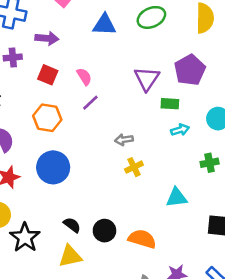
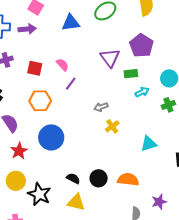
purple arrow: (47, 38) -> (27, 29), moved
green cross: (210, 163) -> (168, 105), moved
yellow triangle: (70, 256) -> (76, 202), turned 36

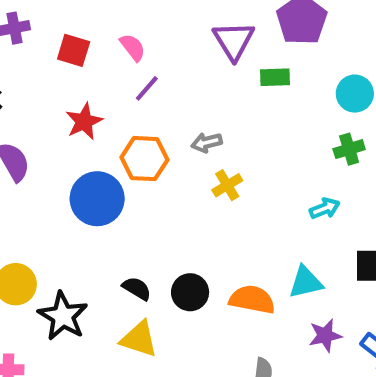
cyan arrow: (142, 92) -> (325, 208), moved
orange hexagon: (40, 101) -> (144, 159), moved
cyan triangle: (149, 144) -> (306, 282), moved
red star: (19, 151) -> (84, 121), moved
purple star: (159, 202) -> (325, 335), moved

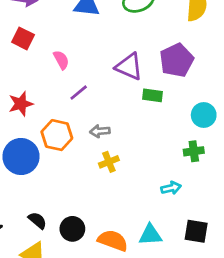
purple triangle: (234, 41) -> (129, 67), turned -44
red square: (74, 50) -> (23, 38), moved
purple line: (147, 88) -> (79, 93), moved

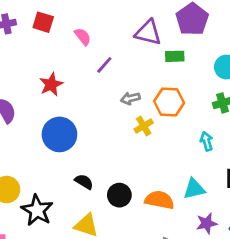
orange hexagon: (57, 135) -> (169, 102), moved
cyan arrow: (171, 188) -> (207, 141), turned -84
black semicircle: (37, 220) -> (84, 182), moved

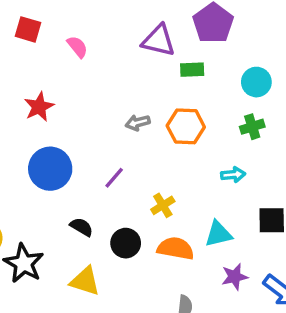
purple line: (104, 65) -> (114, 178), moved
yellow cross: (144, 126) -> (163, 205), moved
cyan arrow: (207, 141) -> (233, 175), turned 102

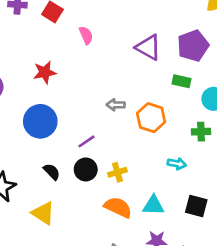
green rectangle: (192, 70) -> (182, 81), moved
black circle: (126, 243) -> (86, 169), moved

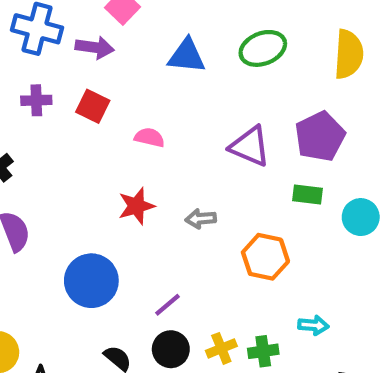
pink semicircle: (86, 35) -> (149, 137), turned -48
red star: (45, 72) -> (136, 206), moved
gray arrow: (116, 105) -> (201, 219), moved
green cross: (201, 132) -> (263, 351), moved

